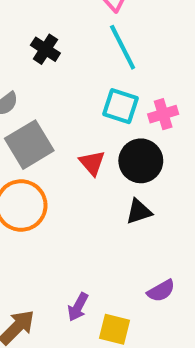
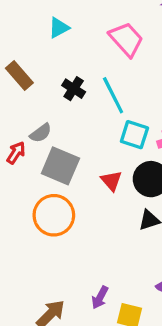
cyan line: (123, 47) -> (113, 95), moved
gray square: (29, 145) -> (60, 166), turned -36

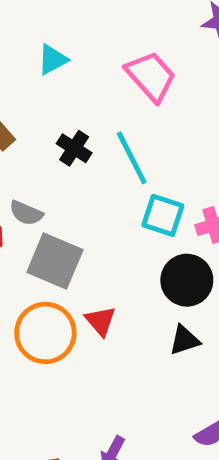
gray semicircle: (41, 133) -> (26, 213), turned 60
red triangle: (111, 181) -> (101, 321), moved

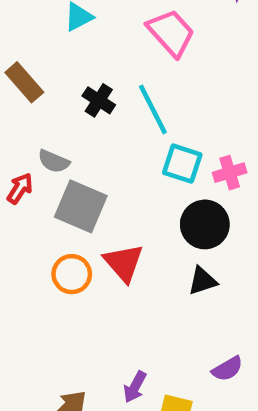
red triangle: (101, 321) -> (124, 263), size x1.4
orange circle: (45, 333) -> (72, 274), size x0.7

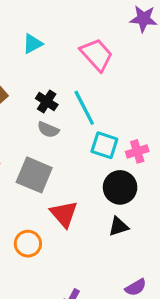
gray semicircle: (54, 161) -> (48, 130), moved
orange circle: (72, 274) -> (28, 244), moved

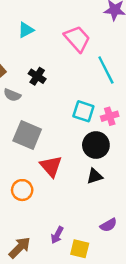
cyan line: (84, 108) -> (106, 70), moved
gray semicircle: (48, 130) -> (12, 95), moved

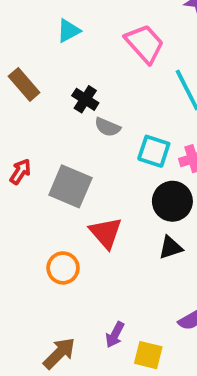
gray semicircle: (12, 95) -> (108, 127), moved

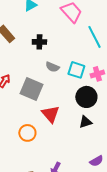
black cross: (85, 99) -> (39, 42), turned -32
gray semicircle: (108, 127) -> (52, 67), moved

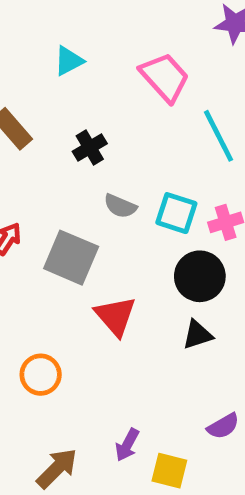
black cross: (39, 42) -> (90, 147), turned -32
orange circle: (27, 133) -> (41, 375), moved

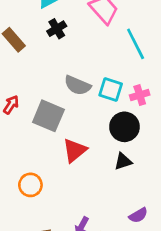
black cross: (90, 147) -> (57, 29), moved
gray semicircle: (120, 206) -> (77, 85), size x1.4
red triangle: (116, 316) -> (75, 150), turned 32

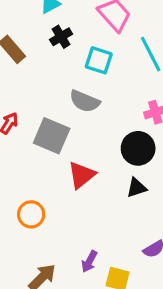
cyan square: (111, 90) -> (99, 60), moved

